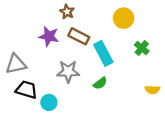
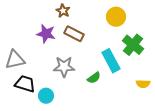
green cross: (142, 48) -> (133, 45), size x1.5
cyan rectangle: (103, 53) -> (111, 61), moved

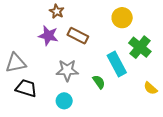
brown star: (63, 11) -> (57, 11), moved
green semicircle: (94, 78) -> (99, 82), turned -88
yellow semicircle: (143, 84) -> (150, 88), turned 40
cyan circle: (46, 96) -> (64, 101), moved

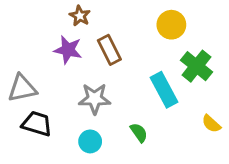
brown rectangle: (78, 36) -> (109, 50), turned 36
green semicircle: (99, 82) -> (139, 133), moved

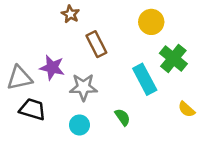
purple star: (68, 50) -> (52, 68), moved

